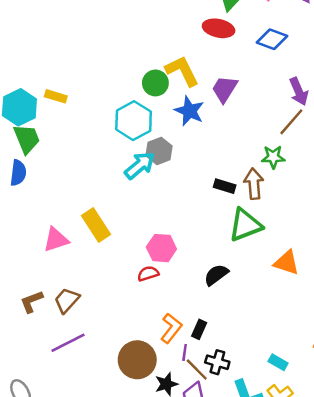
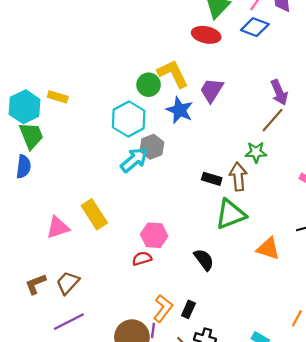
blue diamond: (272, 39) -> (255, 27), moved
black semicircle: (216, 275) -> (204, 260), turned 90
purple line: (185, 352) -> (153, 330), moved

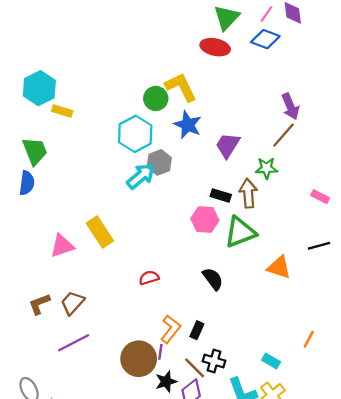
purple trapezoid: (212, 90) -> (228, 145), moved
cyan hexagon: (25, 107) -> (39, 88), moved
pink hexagon: (154, 235) -> (205, 219), moved

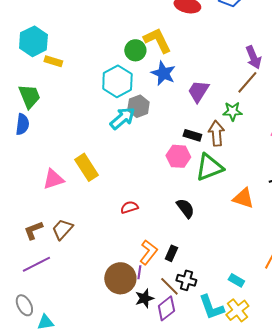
purple line: (74, 343) -> (36, 264), moved

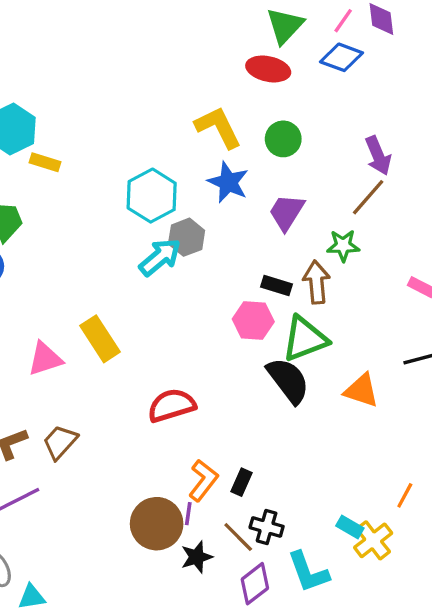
green circle: (135, 50) -> (283, 139), moved
red semicircle: (129, 207) -> (172, 405), size x1.6
black semicircle: (185, 208) -> (288, 380), moved, size x1.4
purple diamond: (166, 308) -> (255, 584), moved
yellow cross: (237, 310) -> (373, 540), moved

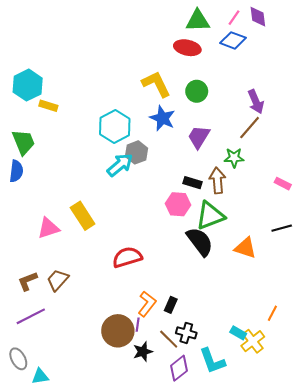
green triangle: (285, 26) -> (198, 21), turned 45

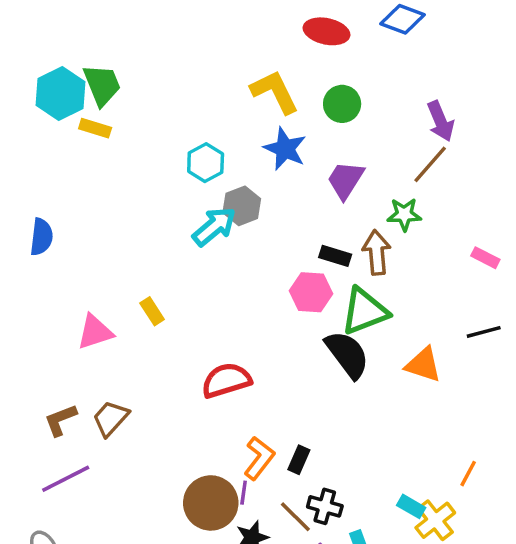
cyan hexagon: (115, 127) -> (206, 163), size x0.7
green trapezoid: (23, 142) -> (102, 85), moved
yellow rectangle: (83, 216) -> (152, 311), size x0.6

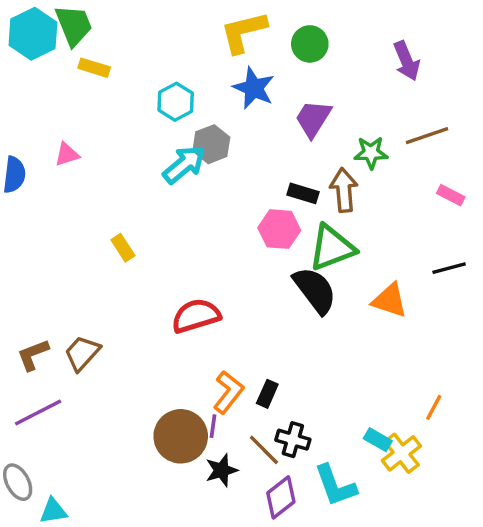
yellow L-shape: (275, 92) -> (244, 32), turned -78
yellow rectangle: (95, 128) -> (94, 68), moved
brown line: (430, 164) -> (427, 136), moved, turned 30
pink triangle: (95, 332) -> (67, 154), moved, size x0.7

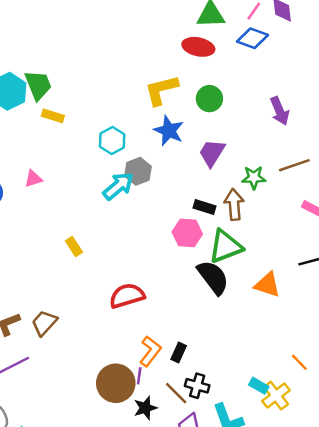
orange line: (434, 407) -> (299, 362), turned -72

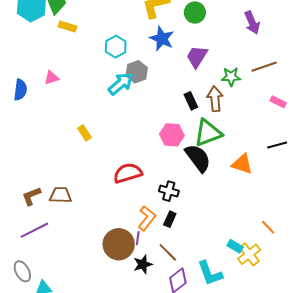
black rectangle: (204, 207) -> (191, 101), turned 48
pink hexagon: (187, 233) -> (172, 135), moved
brown trapezoid: (44, 323) -> (60, 195), turned 50
black cross: (197, 386) -> (169, 191), moved

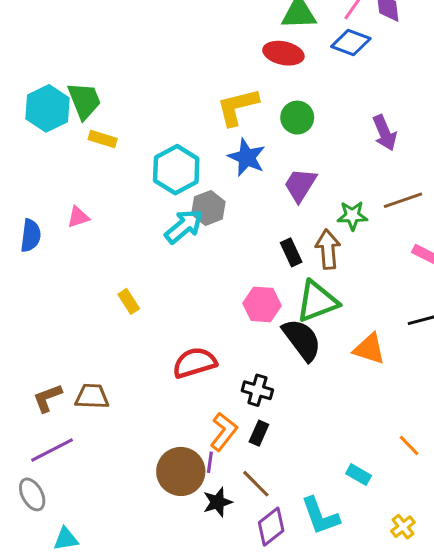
cyan hexagon: (116, 47) -> (176, 170), size x1.4
yellow cross: (249, 254) -> (403, 527), moved, size x0.7
gray ellipse: (22, 271) -> (32, 494), moved

